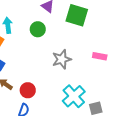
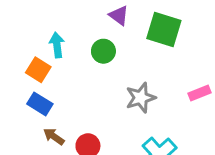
pink rectangle: (100, 56) -> (200, 93), turned -32

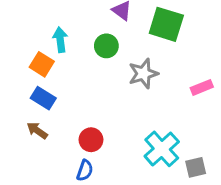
gray star: (141, 98) -> (143, 74), moved
brown arrow: (54, 136) -> (37, 130), moved

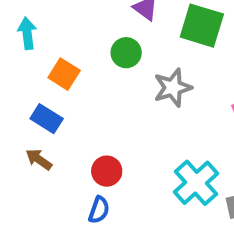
cyan arrow: (60, 40) -> (27, 33), moved
orange square: (42, 64) -> (64, 74), moved

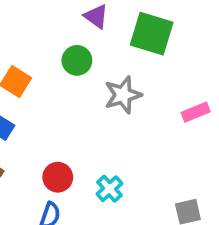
cyan cross: (196, 183) -> (109, 189), moved, size x0.6

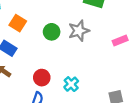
green circle: (77, 60) -> (52, 32), moved

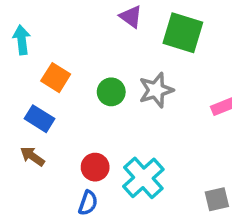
cyan cross: (71, 84) -> (143, 178), size x1.6

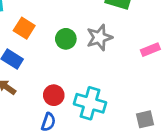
cyan cross: (143, 178) -> (90, 103), turned -32

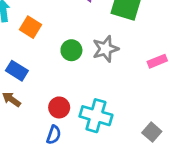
orange square: (24, 28) -> (31, 27), moved
gray square: (145, 119) -> (152, 132), turned -36

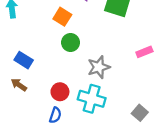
orange square: (31, 27) -> (62, 17), moved
gray star: (105, 49) -> (99, 67), moved

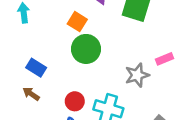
green circle: (71, 42) -> (86, 49), size x1.5
gray star: (99, 67) -> (137, 75), moved

